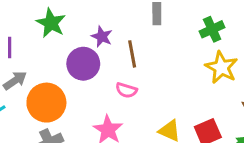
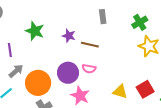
brown line: (132, 54) -> (90, 45), turned -60
purple circle: (83, 64) -> (68, 73), moved

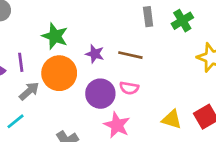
green cross: (140, 22) -> (182, 21), moved
purple star: (69, 36) -> (95, 54), moved
orange circle: (38, 83) -> (59, 73), moved

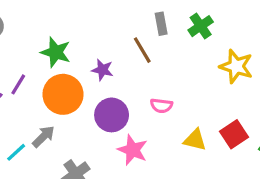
brown line: (130, 55) -> (142, 50), moved, turned 50
purple line: (21, 62) -> (18, 84), turned 42
pink semicircle: (129, 88) -> (161, 106), moved
gray arrow: (29, 91) -> (44, 136), moved

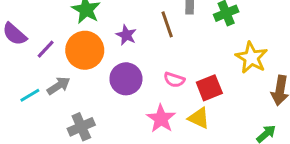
purple line: (18, 84) -> (46, 49), moved
red square: (234, 134) -> (209, 88), moved
pink star: (133, 150) -> (161, 119), moved

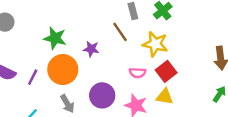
yellow star: (251, 58) -> (155, 44), moved
purple circle: (126, 79) -> (102, 95), moved
gray arrow: (58, 86) -> (67, 104), moved, turned 108

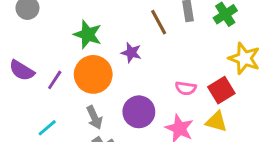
brown line: (120, 32) -> (159, 22), moved
yellow star: (155, 44) -> (244, 58), moved

